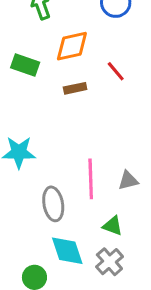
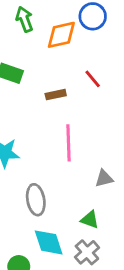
orange diamond: (72, 46) -> (61, 35), moved
pink line: (91, 179) -> (68, 143), moved

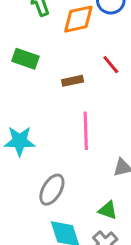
gray ellipse: (36, 200) -> (52, 190), turned 40

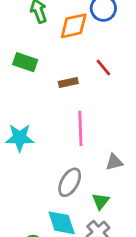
gray ellipse: (52, 190) -> (70, 182), moved
green triangle: (108, 210) -> (101, 201), turned 48

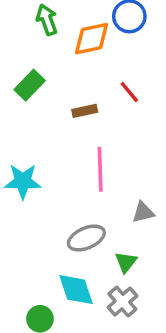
green rectangle: (25, 62) -> (30, 85), turned -65
gray ellipse: (70, 182) -> (86, 238), turned 36

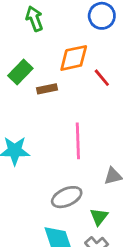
orange diamond: (92, 39) -> (74, 58), moved
brown rectangle: (85, 111) -> (47, 89), moved

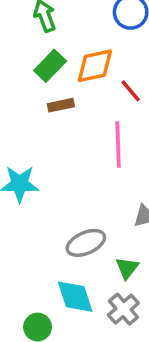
green rectangle: (20, 72) -> (50, 66), moved
pink line: (78, 141) -> (118, 145), moved

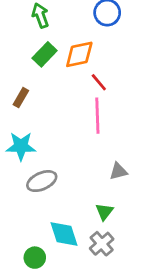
red line: (131, 91) -> (99, 82), moved
brown rectangle: (61, 105) -> (21, 98), moved, turned -48
gray ellipse: (86, 243) -> (42, 181), moved

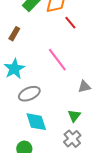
pink line: (97, 116) -> (57, 60), moved, turned -35
cyan star: (21, 146) -> (14, 69), turned -30
cyan diamond: (64, 234) -> (36, 122), moved

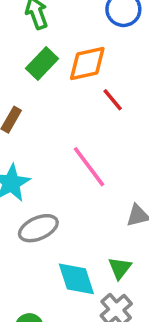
cyan diamond: (36, 122) -> (76, 279), moved

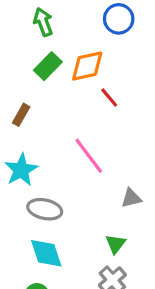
gray ellipse: (38, 228) -> (45, 209), turned 36
cyan diamond: (76, 279) -> (46, 253), moved

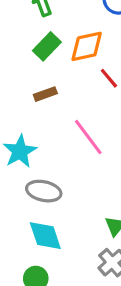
brown rectangle: (21, 115) -> (45, 94), moved, turned 40

